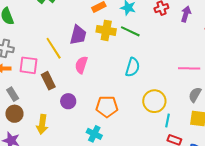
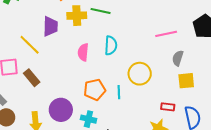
pink semicircle: (81, 65) -> (83, 52), moved
purple circle: (68, 101) -> (61, 110), moved, size x1.5
cyan line: (167, 121) -> (119, 92), moved

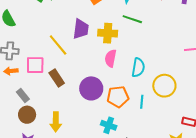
yellow cross: (77, 16) -> (108, 33), moved
cyan semicircle: (111, 45) -> (138, 68), moved
purple circle: (61, 110) -> (91, 88), moved

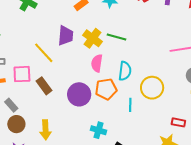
green line: (132, 19) -> (117, 37), moved
yellow cross: (108, 33) -> (93, 38), turned 36
orange pentagon: (118, 97) -> (106, 89), moved

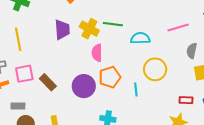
yellow line: (44, 53) -> (18, 39), moved, turned 40
cyan semicircle: (125, 71) -> (140, 38), moved, turned -90
gray rectangle: (11, 105) -> (18, 106), turned -40

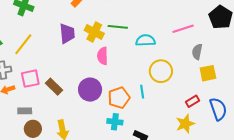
yellow line: (18, 39) -> (23, 44), turned 50
orange pentagon: (110, 77) -> (119, 98), moved
red rectangle: (186, 100) -> (193, 101), turned -32

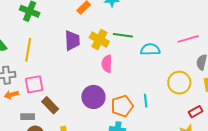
yellow line: (23, 44) -> (28, 50), turned -30
yellow circle: (161, 71) -> (179, 83), moved
brown rectangle: (54, 87) -> (50, 105), moved

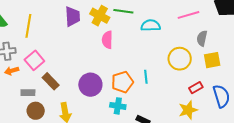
pink square: (34, 84) -> (34, 60), turned -30
purple circle: (93, 97) -> (90, 85), moved

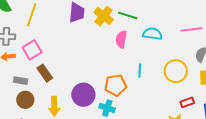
pink semicircle: (107, 40) -> (121, 39), moved
cyan line: (146, 77) -> (140, 71), moved
purple circle: (90, 85) -> (83, 95), moved

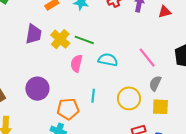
pink line: (191, 29) -> (147, 58), turned 55
purple circle: (83, 95) -> (37, 89), moved

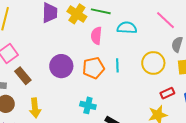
orange pentagon: (68, 109) -> (93, 68), moved

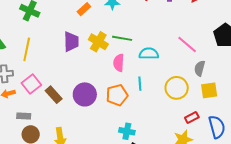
cyan line: (117, 65) -> (140, 84), moved
brown rectangle: (23, 76) -> (54, 95), moved
cyan cross: (88, 105) -> (127, 131), moved

